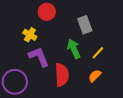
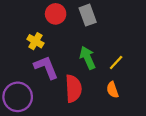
gray rectangle: (85, 25) -> (88, 15), moved
orange semicircle: (95, 76) -> (112, 90), turned -64

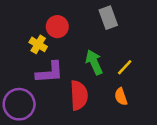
red circle: (56, 14) -> (57, 27), moved
gray rectangle: (88, 15) -> (108, 18), moved
purple L-shape: (46, 67) -> (50, 72), turned 108

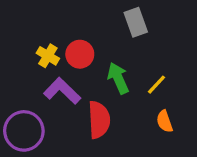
red circle: (57, 27) -> (80, 54), moved
purple L-shape: (50, 72) -> (62, 91), turned -132
orange semicircle: (121, 97) -> (165, 121), moved

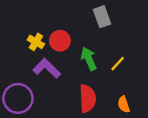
red semicircle: (99, 120) -> (88, 98), moved
orange semicircle: (165, 121) -> (124, 104), moved

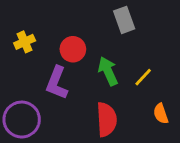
yellow cross: (36, 42) -> (25, 42), moved, turned 35
purple L-shape: (47, 68) -> (57, 83), turned -112
orange semicircle: (124, 104) -> (161, 114), moved

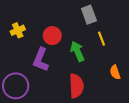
yellow line: (143, 77) -> (101, 39), moved, turned -64
orange semicircle: (161, 114) -> (115, 72), moved

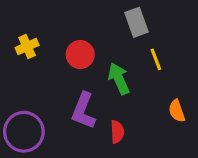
purple L-shape: (41, 60) -> (83, 111), moved
red semicircle: (76, 86) -> (117, 132), size x0.6

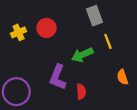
red circle: (80, 55) -> (46, 28), moved
green arrow: (119, 79) -> (82, 55), turned -90

